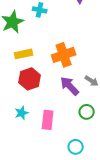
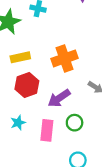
purple arrow: (70, 86) -> (59, 98), moved, turned -80
green circle: (87, 112) -> (75, 123), moved

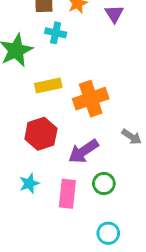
yellow rectangle: (20, 57) -> (48, 85), moved

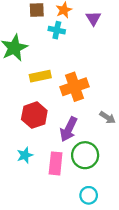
cyan cross: (56, 33) -> (57, 30), moved
purple arrow: (83, 151) -> (69, 129), turned -30
green circle: (104, 183) -> (85, 155), size x1.5

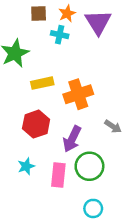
purple triangle: (93, 18) -> (98, 22), size x1.6

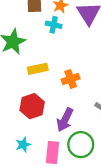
orange cross: (78, 94) -> (71, 79), size x0.7

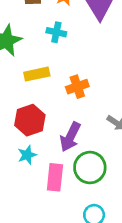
cyan cross: (54, 25) -> (56, 32), moved
cyan star: (23, 145) -> (27, 155), moved

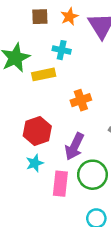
yellow rectangle: (37, 74) -> (44, 74), moved

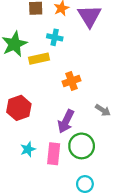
red hexagon: (37, 131) -> (19, 108), moved
cyan star: (35, 163) -> (28, 149), moved

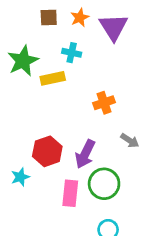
orange cross: (71, 81) -> (104, 103), moved
red hexagon: (19, 108) -> (47, 151), moved
cyan star: (28, 149) -> (20, 177), moved

